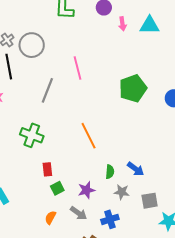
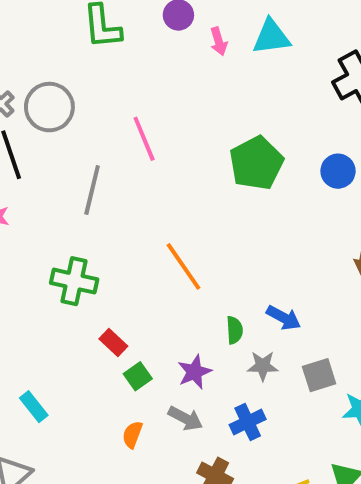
red rectangle: (47, 169) -> (113, 343), turned -32

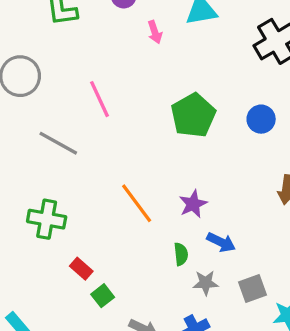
pink arrow: (219, 41) -> (155, 32), moved
gray line: (92, 190) -> (58, 143), turned -72
purple star: (194, 372) -> (193, 204), moved

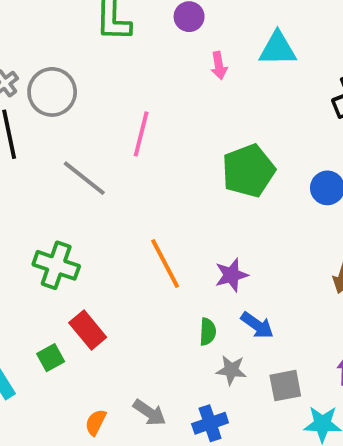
pink line: (100, 99) -> (141, 134), turned 30
red rectangle: (81, 269) -> (88, 330), size x1.4
green square: (103, 296) -> (51, 358), moved

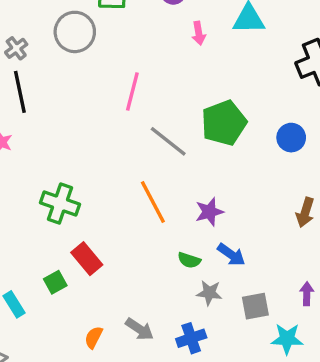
gray circle: (52, 92) -> (75, 32), moved
gray line: (84, 178) -> (168, 141), moved
green semicircle: (208, 332) -> (189, 260), turned 105

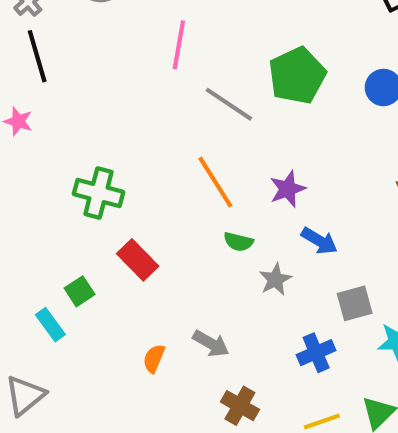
green semicircle: (189, 260) -> (238, 242), moved
green square: (55, 282) -> (80, 291), moved
gray star: (209, 293) -> (275, 279), moved, turned -30
blue cross: (191, 338) -> (316, 353), moved

